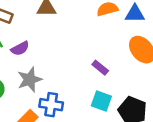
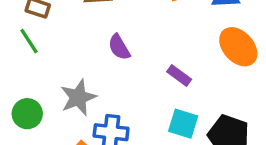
purple semicircle: (20, 48) -> (119, 47), moved, turned 90

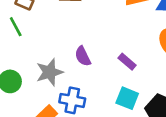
purple semicircle: (119, 47) -> (83, 56), moved

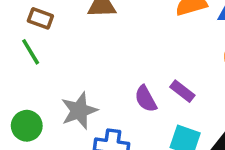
purple semicircle: (83, 56) -> (146, 99), moved

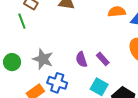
gray star: (79, 111) -> (43, 59), turned 30

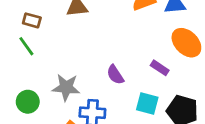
purple rectangle: (103, 59) -> (160, 68), moved

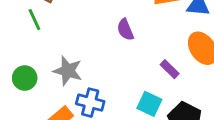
purple semicircle: (115, 75) -> (125, 30), moved

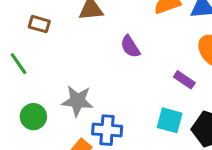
green line: (34, 20) -> (18, 64), moved

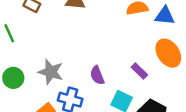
purple semicircle: (130, 47) -> (97, 75), moved

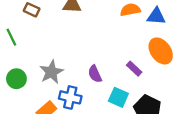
gray star: (51, 72) -> (51, 72), turned 30

